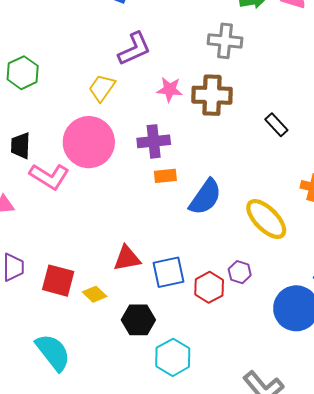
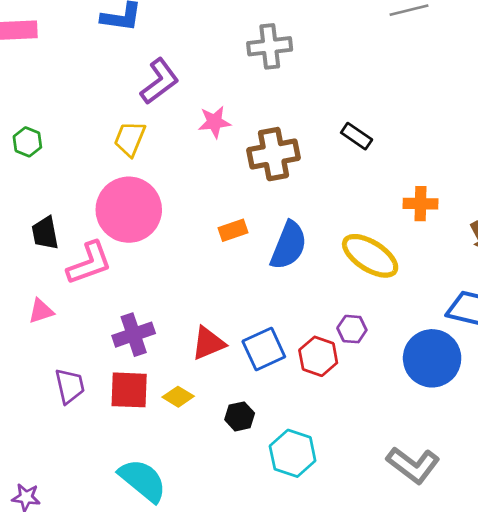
green hexagon: (23, 73) -> (27, 142), size x0.7
brown cross: (212, 95) -> (274, 154), moved
purple cross: (154, 141) -> (134, 335), moved
pink L-shape: (49, 176) -> (89, 263), turned -39
black hexagon: (138, 320) -> (240, 416), size x0.7

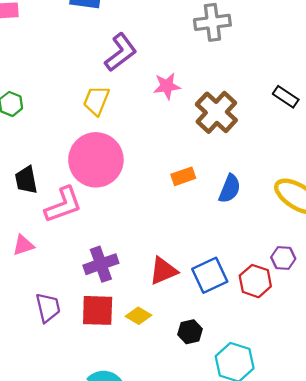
brown cross: (274, 154) -> (216, 112), turned -36
blue semicircle: (289, 245) -> (230, 189), size x0.7

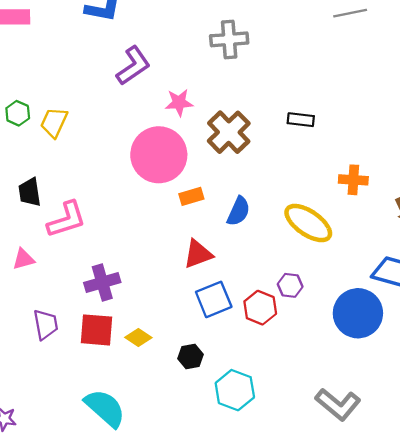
black rectangle: (286, 97) -> (301, 120), turned -30
yellow trapezoid: (96, 101) -> (54, 122), moved
pink circle: (96, 160) -> (159, 155), moved
red triangle: (163, 271) -> (198, 254), moved

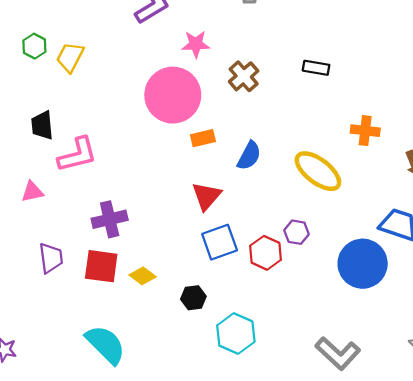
brown cross: (229, 132) -> (244, 76), size x0.7
red triangle: (198, 254) -> (206, 196), turned -32

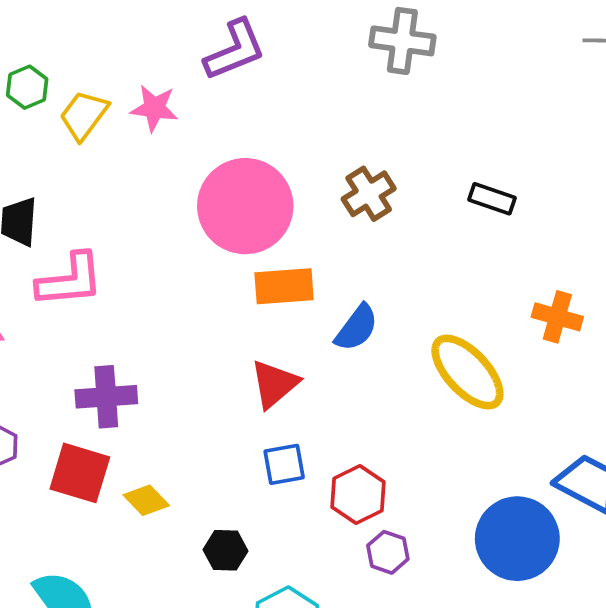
pink star: (196, 44) -> (154, 108), moved
orange rectangle: (203, 138) -> (284, 286), size x1.4
purple hexagon: (297, 232) -> (388, 552), moved
blue square: (220, 242) -> (284, 464), size x0.7

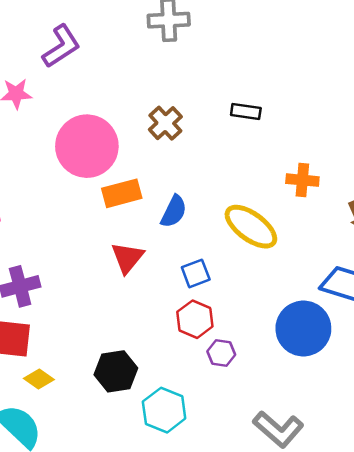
blue square: (284, 464) -> (196, 273), moved
yellow diamond: (146, 500) -> (39, 379), moved
black hexagon: (225, 550) -> (116, 371), size x1.5

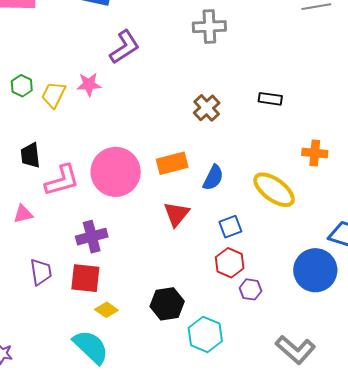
pink circle: (87, 146) -> (116, 172), moved

